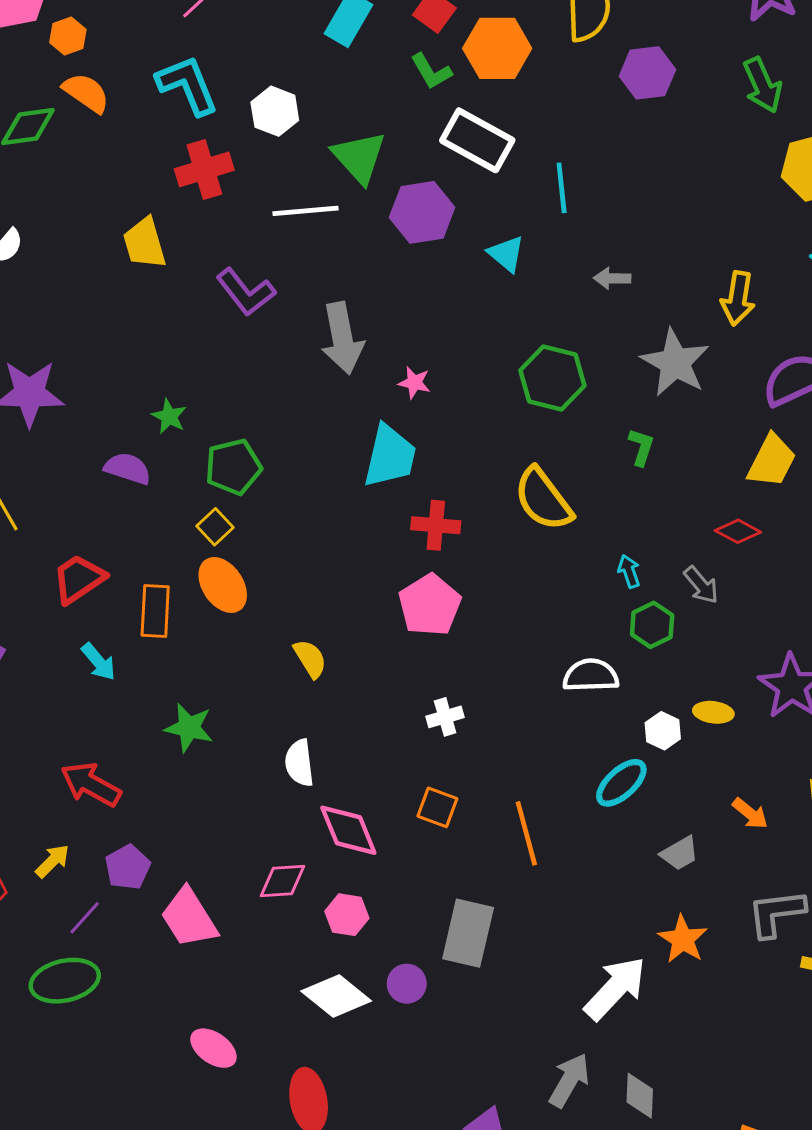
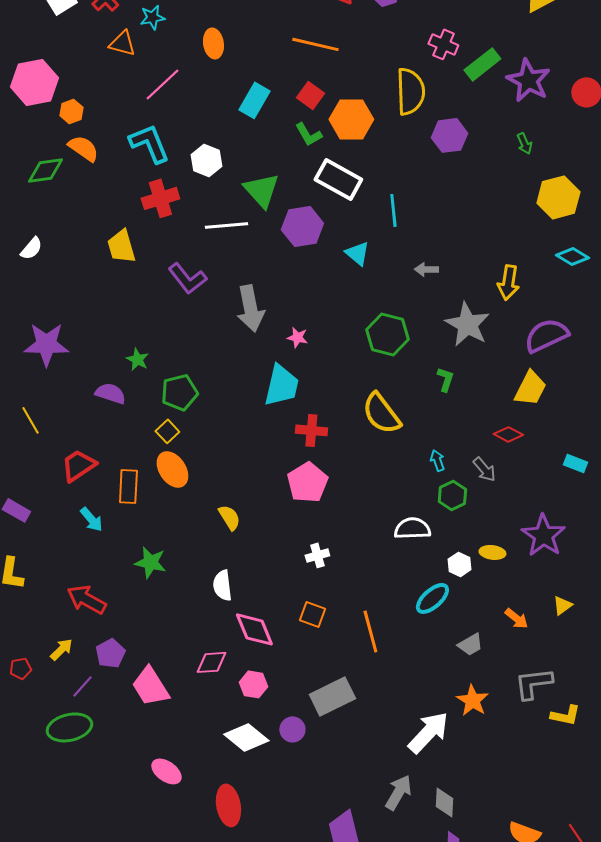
green arrow: (762, 85) -> (524, 143), size x0.6
gray rectangle: (468, 933) -> (332, 696), turned 51

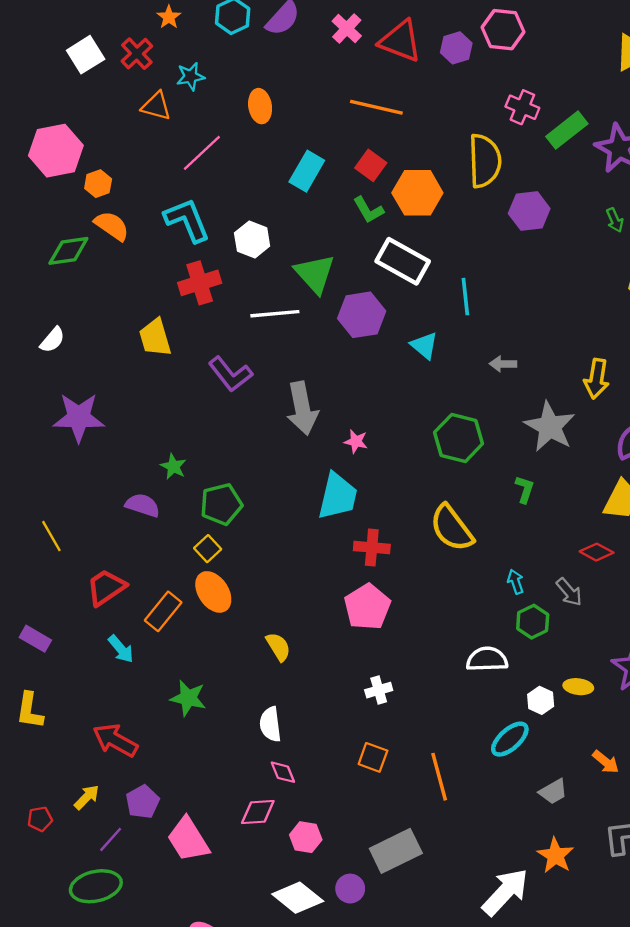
purple star: (46, 344) -> (79, 417), moved
orange rectangle: (128, 486) -> (163, 611), turned 36
pink diamond: (254, 629) -> (283, 772), moved, size x0.6

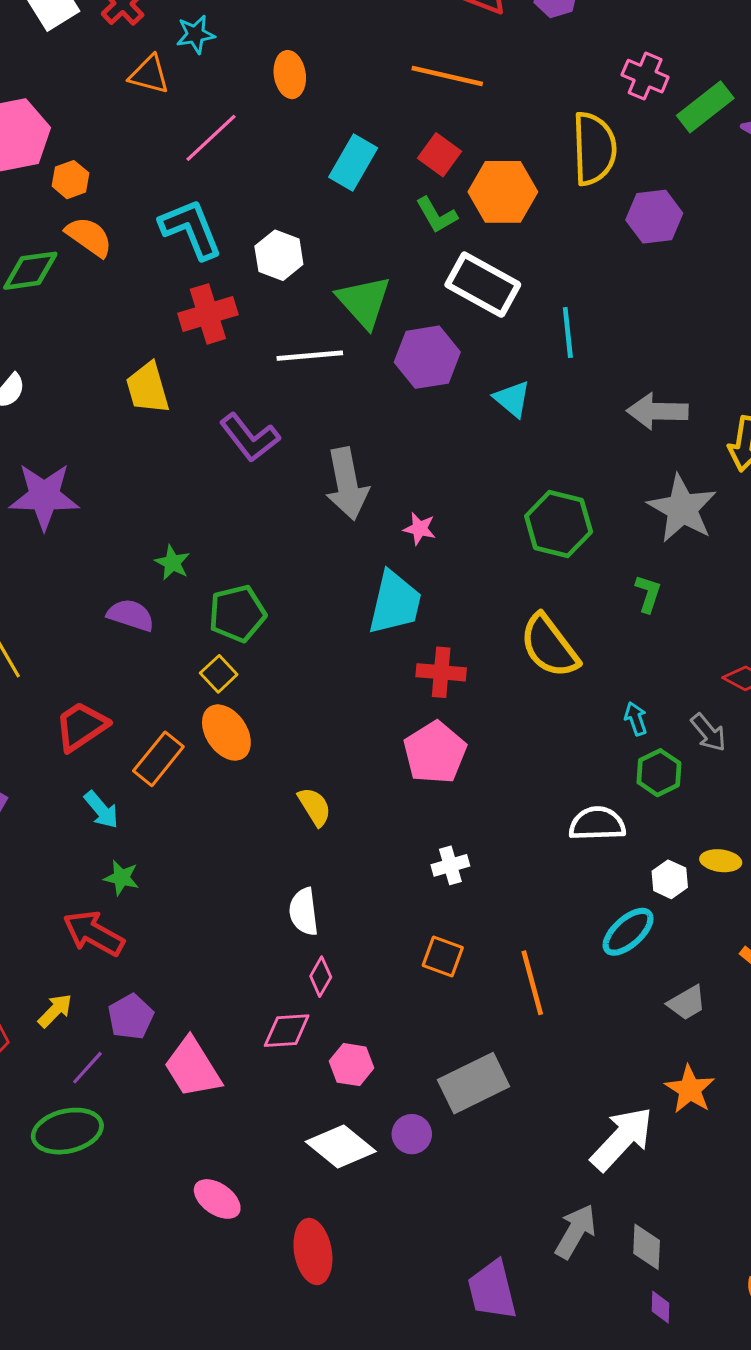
gray arrow: (503, 364) -> (657, 411), moved, size x1.6
green star: (188, 698) -> (121, 878), moved, size x0.7
pink diamond: (283, 772) -> (321, 977), turned 52

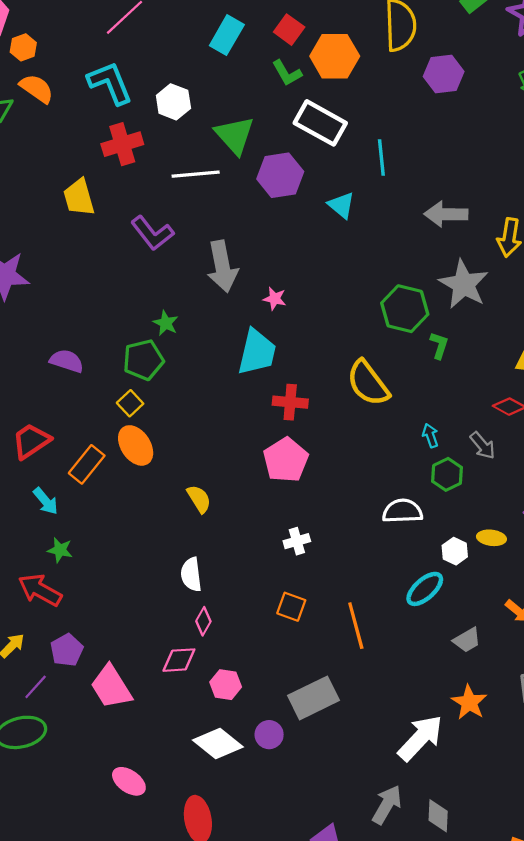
green hexagon: (559, 524) -> (405, 309), moved
green star: (172, 563) -> (166, 323), moved

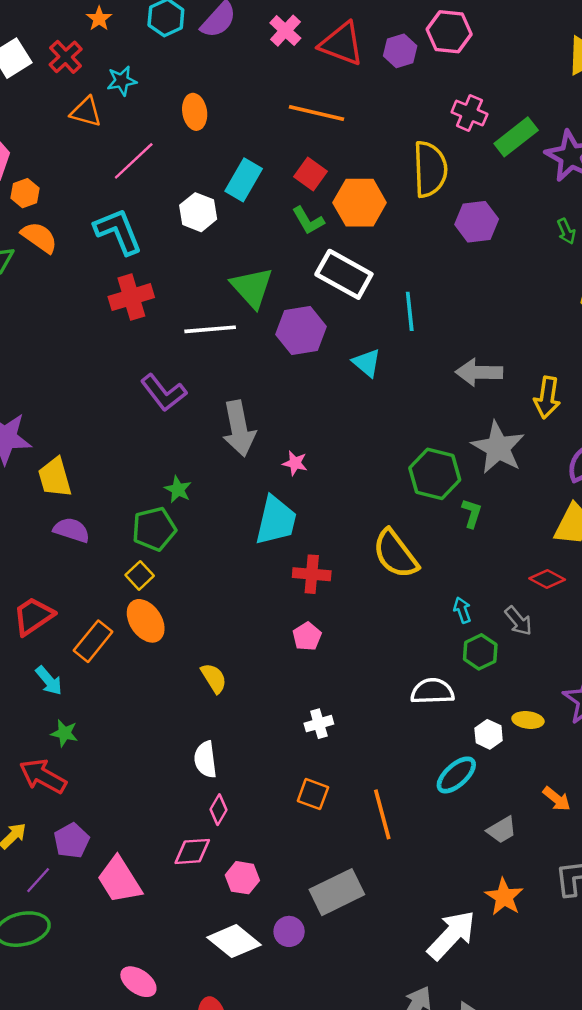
white hexagon: (173, 102) -> (198, 212), moved
yellow trapezoid: (79, 197) -> (55, 477), moved
pink pentagon: (286, 460) -> (307, 636), size x0.6

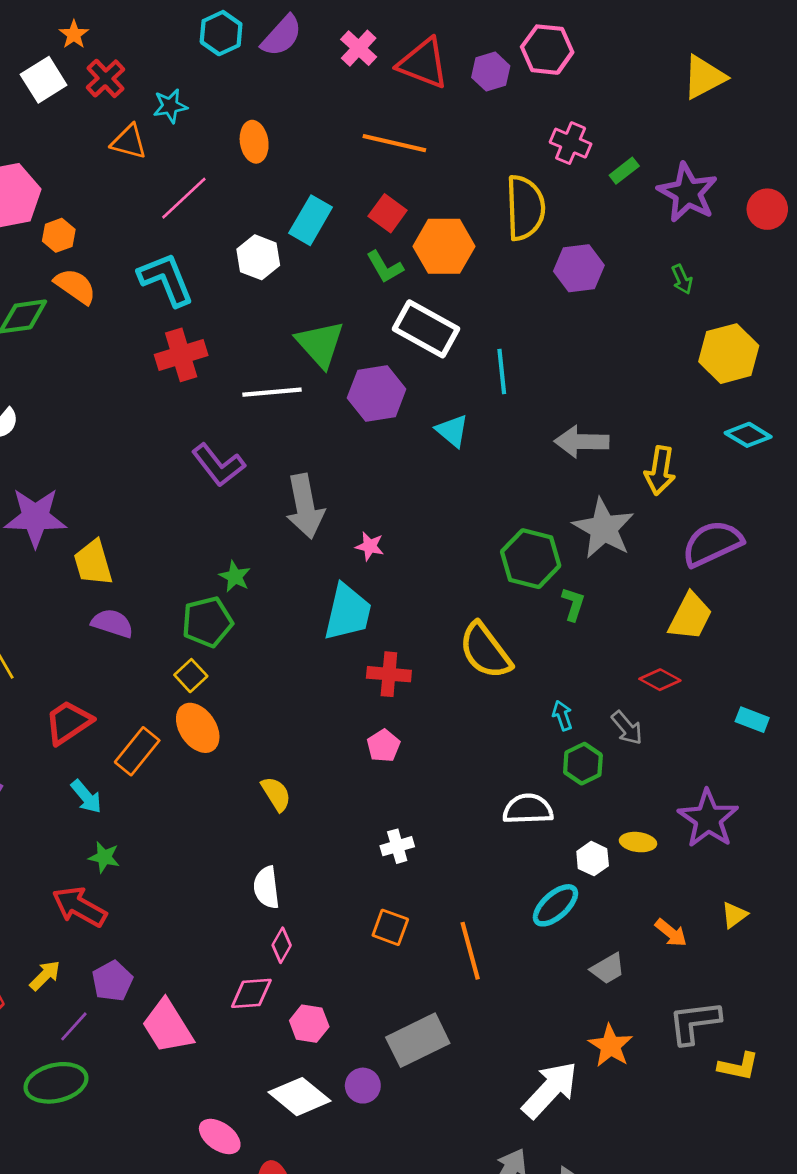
orange star: (99, 19) -> (74, 34), moved
green rectangle: (516, 137) -> (624, 171), size x0.6
pink ellipse: (138, 982) -> (220, 1136), moved

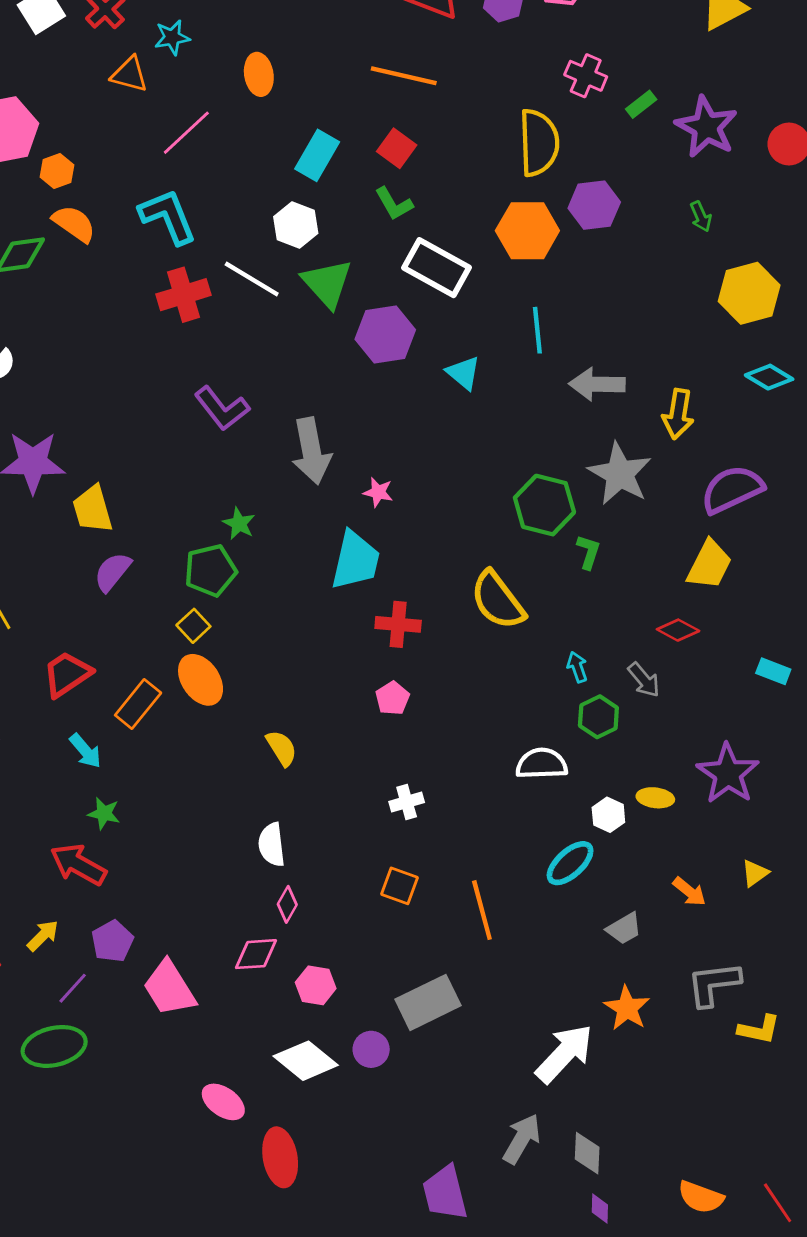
orange hexagon: (444, 246) -> (527, 231), moved
white hexagon: (258, 257) -> (296, 225), moved
cyan line: (502, 371) -> (537, 330), moved
white line: (272, 392) -> (252, 279), moved, turned 36
purple semicircle: (112, 623) -> (112, 572), turned -69

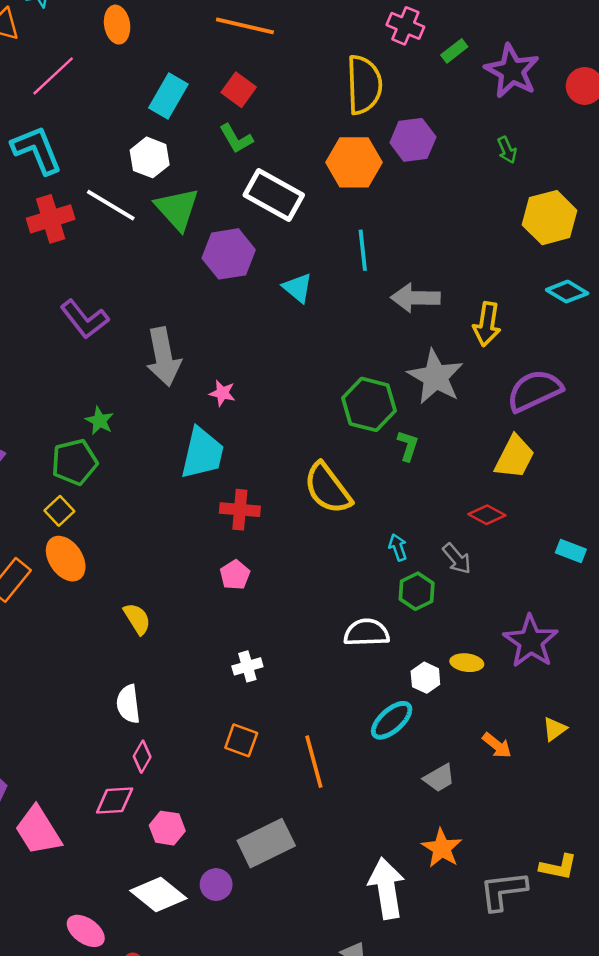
gray L-shape: (714, 984) -> (503, 891), moved
white arrow: (564, 1054) -> (387, 888), turned -52

